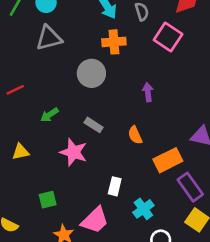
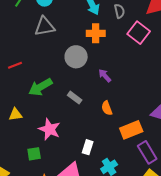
purple arrow: (148, 92) -> (105, 76), moved, turned -40
green arrow: (49, 115) -> (40, 87), size x1.6
pink star: (74, 152) -> (50, 129), moved

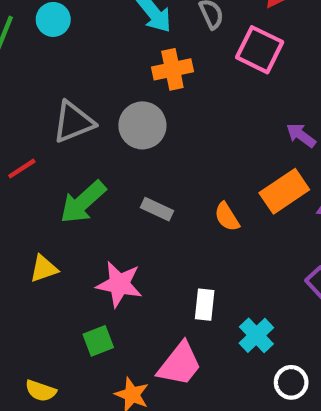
gray triangle: (45, 26) -> (73, 122), moved
purple arrow: (105, 76) -> (301, 135), moved
orange rectangle: (131, 130) -> (284, 191), moved

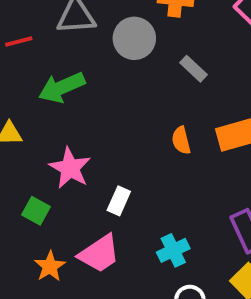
gray rectangle: (157, 209) -> (193, 69), moved
white rectangle: (205, 305) -> (119, 201), moved
green square: (98, 341) -> (36, 211), turned 32

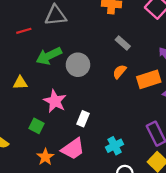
gray circle: (134, 38) -> (78, 65), moved
orange semicircle: (181, 140) -> (120, 72), moved, turned 56

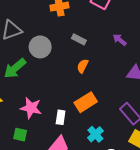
gray circle: (78, 65) -> (40, 47), moved
orange rectangle: (149, 79) -> (86, 102), moved

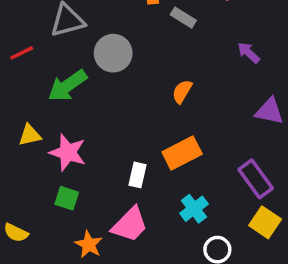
gray rectangle: (79, 39) -> (183, 18), moved
pink star: (31, 108) -> (68, 152), moved

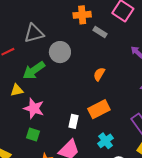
yellow triangle: (30, 135) -> (17, 90), moved

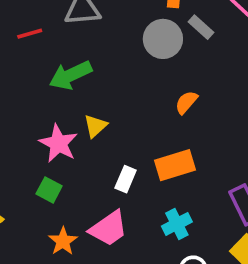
gray circle: (60, 52) -> (163, 39), moved
yellow triangle: (17, 90) -> (95, 126), moved, turned -40

